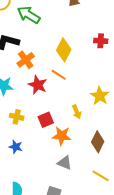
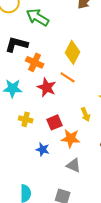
orange cross: (26, 60) -> (35, 62), turned -30
blue star: (16, 147) -> (43, 149), moved

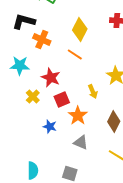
red star: (47, 87) -> (51, 78), moved
yellow cross: (26, 119) -> (33, 97), turned 32
orange star: (71, 138) -> (78, 116), turned 30

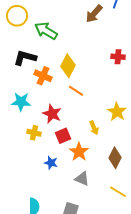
yellow diamond: (80, 30) -> (68, 66), moved
yellow cross: (33, 97) -> (34, 133), turned -32

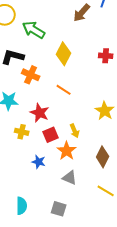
yellow diamond: (68, 66) -> (64, 54), moved
yellow arrow: (94, 128) -> (75, 131), moved

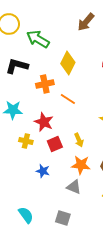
orange cross: (31, 75) -> (45, 84), moved, turned -36
orange star: (67, 151) -> (81, 165), moved, turned -30
cyan semicircle: (22, 206) -> (26, 215), turned -36

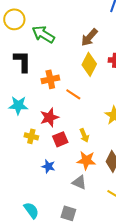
brown arrow: (86, 22) -> (89, 37), moved
yellow diamond: (68, 63) -> (89, 64), moved
black L-shape: (17, 66) -> (22, 61), turned 75
red star: (44, 122) -> (49, 117), turned 30

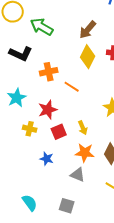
black L-shape: (22, 61) -> (21, 54), turned 115
cyan star: (18, 105) -> (17, 98), turned -30

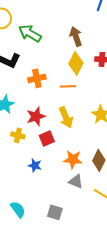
brown arrow: (88, 30) -> (76, 36), turned 120
orange line: (72, 87) -> (68, 86), moved, turned -35
yellow arrow: (83, 128) -> (66, 117), moved, size x1.5
gray triangle: (78, 175) -> (76, 181), moved

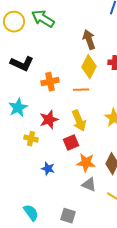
green arrow: (30, 33) -> (43, 19), moved
red square: (47, 138) -> (71, 143), moved

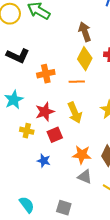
red square: (71, 143) -> (55, 135), moved

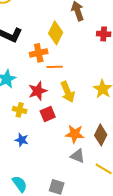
yellow diamond: (85, 59) -> (56, 33), moved
orange line: (77, 82) -> (55, 67), moved
blue star: (44, 161) -> (22, 140), moved

